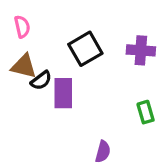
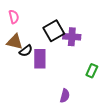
purple cross: (141, 50) -> (72, 37), moved
green rectangle: (146, 112) -> (92, 71), turned 40

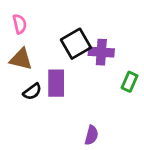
black semicircle: (26, 51) -> (32, 92), moved
green rectangle: (92, 71) -> (129, 82), moved

